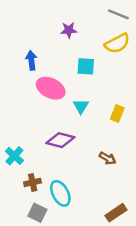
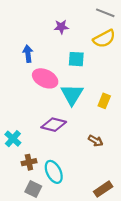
cyan triangle: (81, 106) -> (72, 95), size x1.6

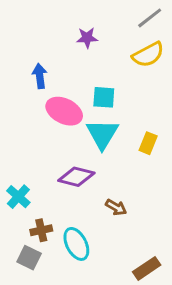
gray line: (105, 13) -> (150, 18), turned -60
cyan square: (76, 59) -> (104, 97), moved
brown arrow: (96, 141) -> (116, 207), moved
gray square: (33, 189) -> (29, 258), moved

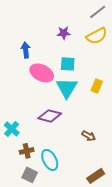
purple star: (87, 38) -> (64, 33), moved
yellow rectangle: (148, 143) -> (97, 86), moved
brown arrow: (116, 207) -> (89, 136), moved
gray square: (29, 258) -> (30, 175), moved

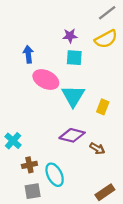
cyan square: (68, 64) -> (74, 58), moved
yellow rectangle: (97, 86) -> (103, 107), moved
purple diamond: (50, 116) -> (72, 135), moved
gray square: (30, 175) -> (33, 191), turned -35

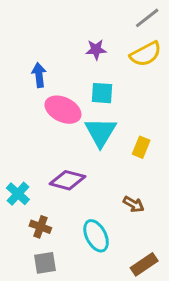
cyan square: (74, 58) -> (102, 93), moved
purple diamond: (72, 135) -> (67, 180), moved
brown cross: (29, 165) -> (40, 227), turned 32
cyan ellipse: (55, 175) -> (96, 236), moved

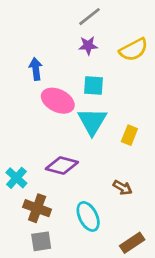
gray line: (147, 18) -> (89, 17), moved
brown cross: (40, 227) -> (37, 208), size x1.4

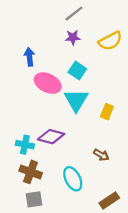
cyan square: (94, 85) -> (77, 71), turned 30
cyan cross: (16, 178) -> (25, 145), moved, turned -30

